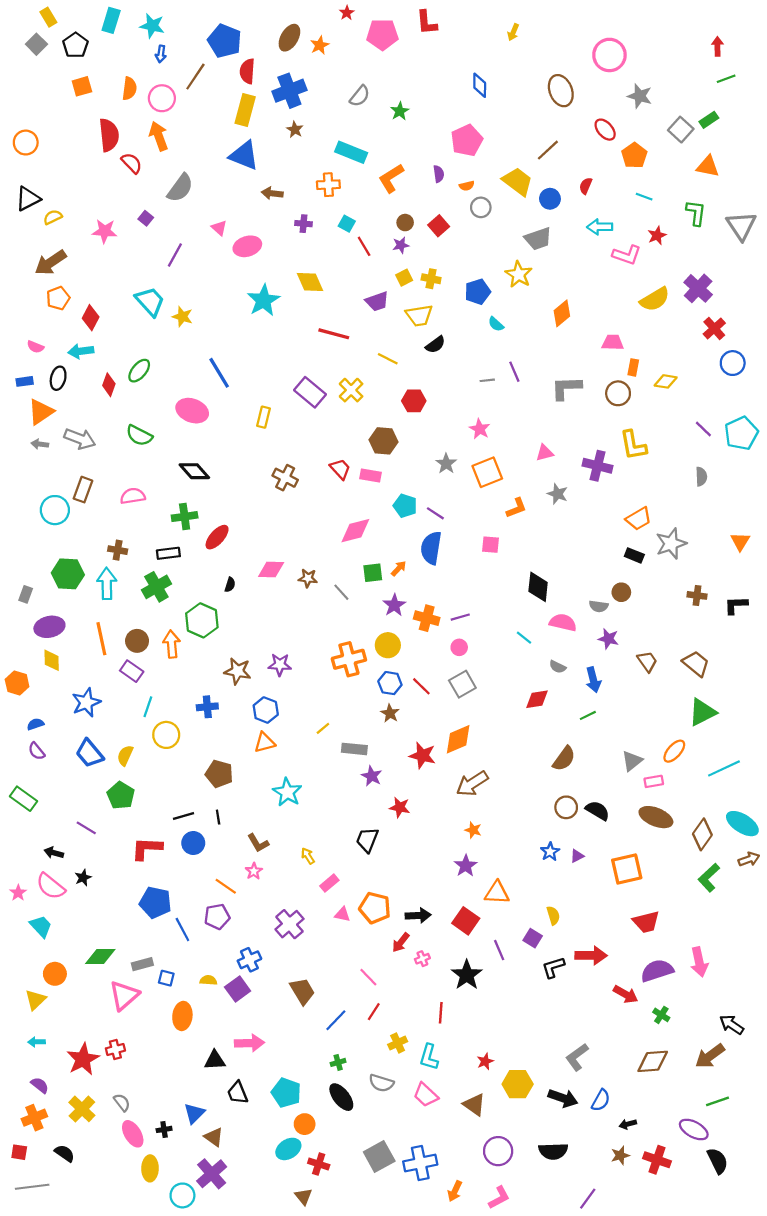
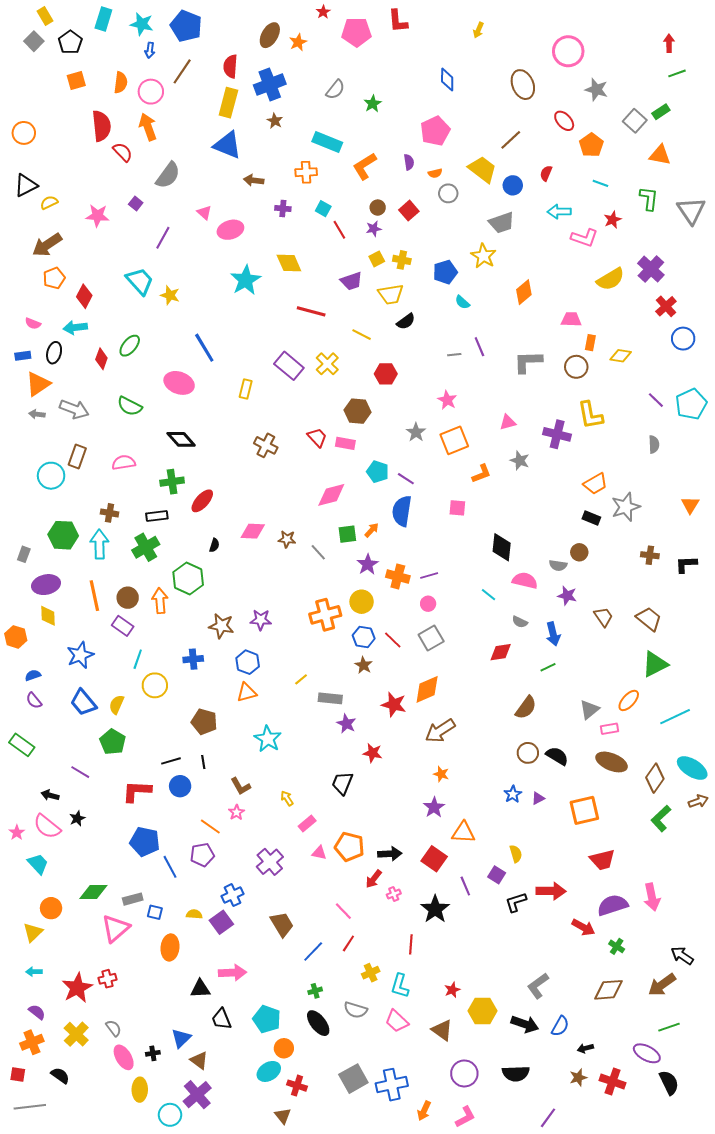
blue pentagon: (225, 41) -> (186, 26), moved

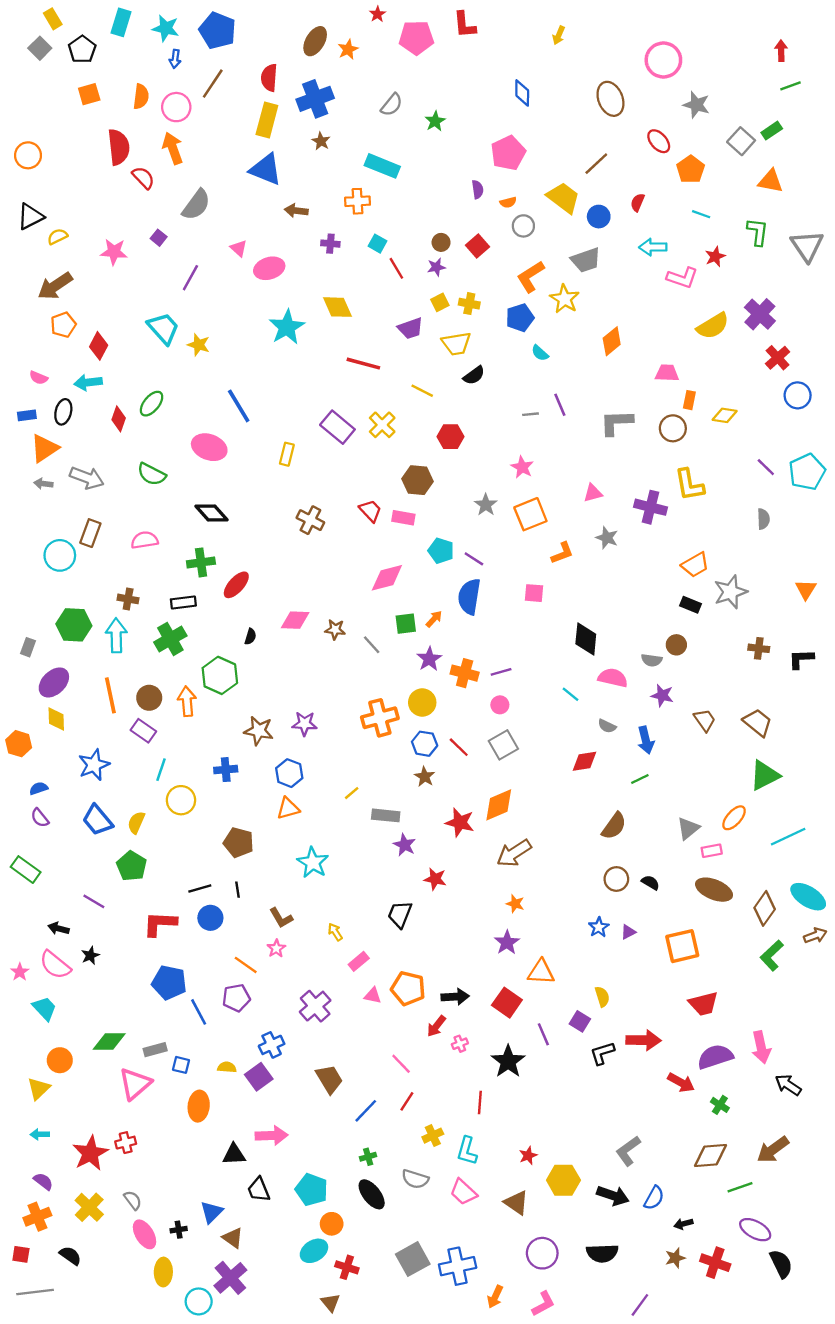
orange L-shape: (365, 166) -> (530, 277), moved
purple ellipse: (46, 585) -> (54, 682), turned -32
black semicircle: (557, 756) -> (650, 883), size x0.7
black arrow: (682, 956) -> (788, 1085), moved
green line: (669, 1027) -> (740, 1187), moved

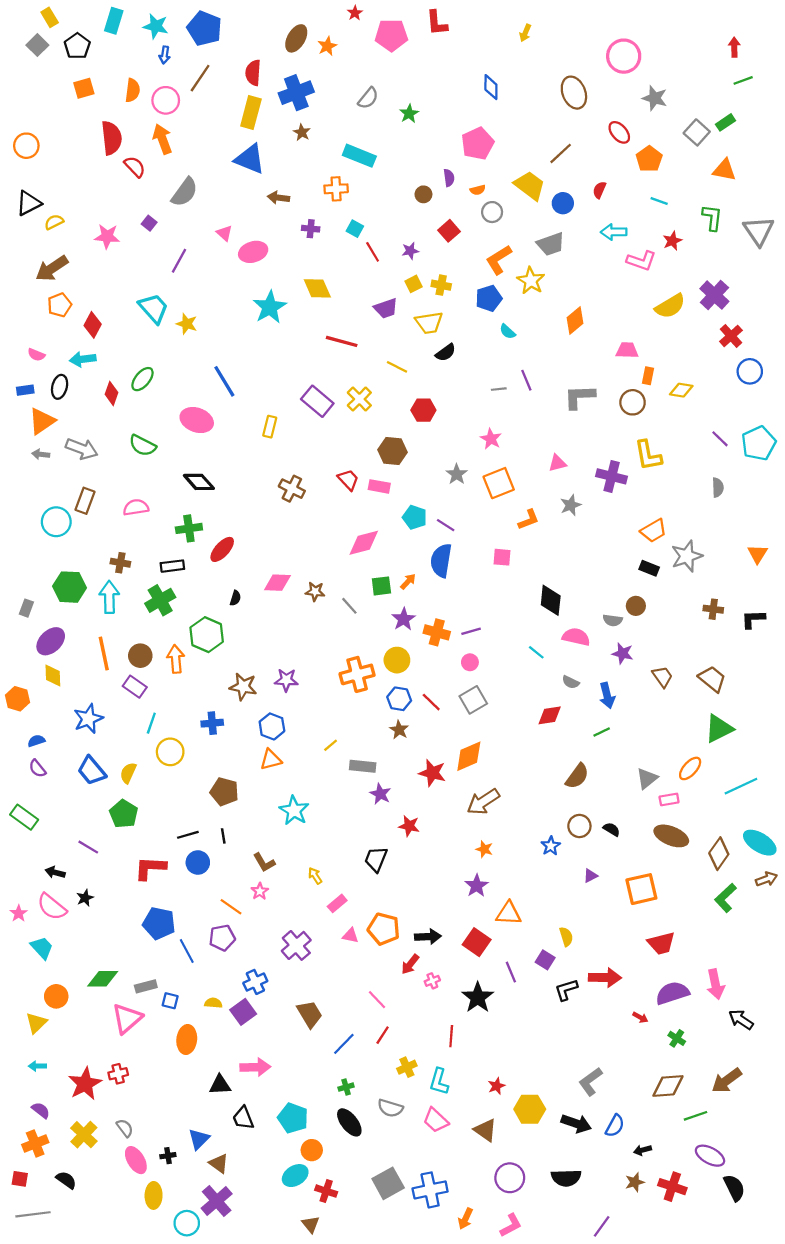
brown circle: (441, 242) -> (423, 194), moved
gray star: (607, 538) -> (571, 505), turned 30
blue star: (599, 927) -> (551, 846), moved
red arrow: (681, 1083) -> (640, 1017), size x0.6

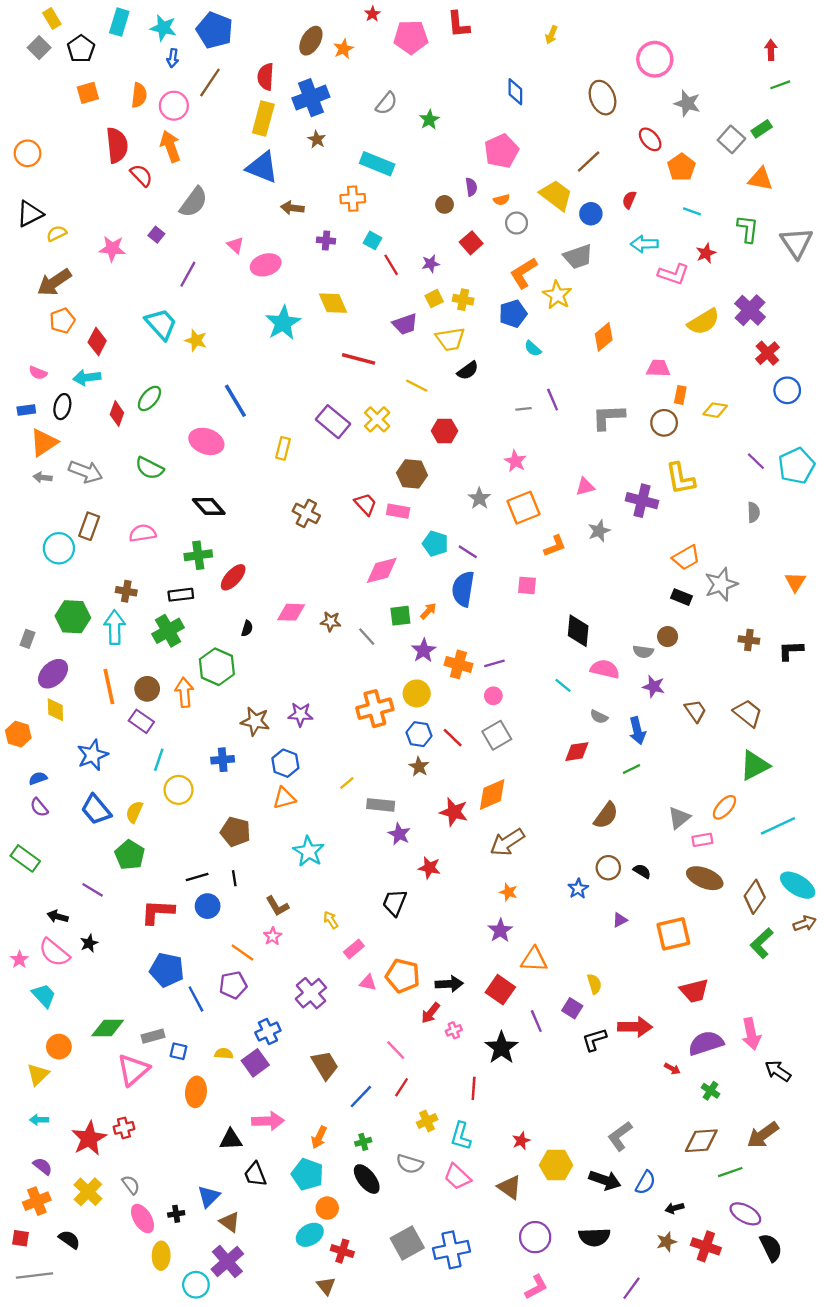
orange arrow: (466, 1219) -> (319, 1137), moved

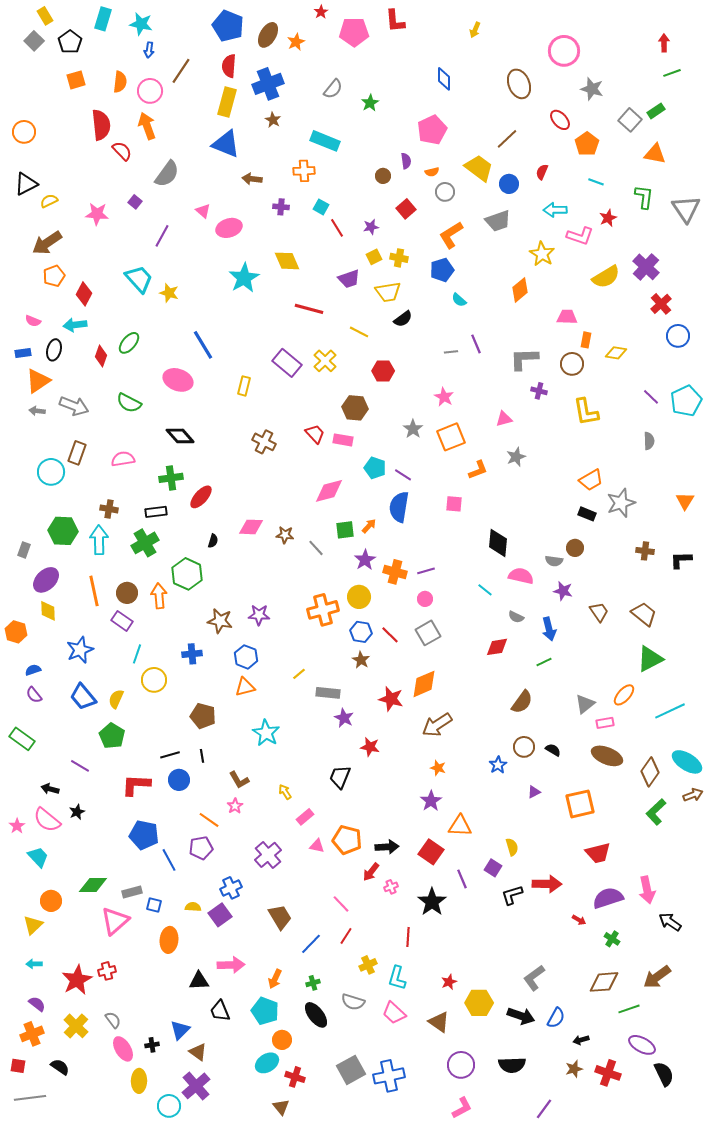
blue pentagon: (215, 30) -> (228, 26), moved
yellow star: (557, 295) -> (542, 254), moved
purple cross: (642, 501) -> (539, 391), moved, size x0.6

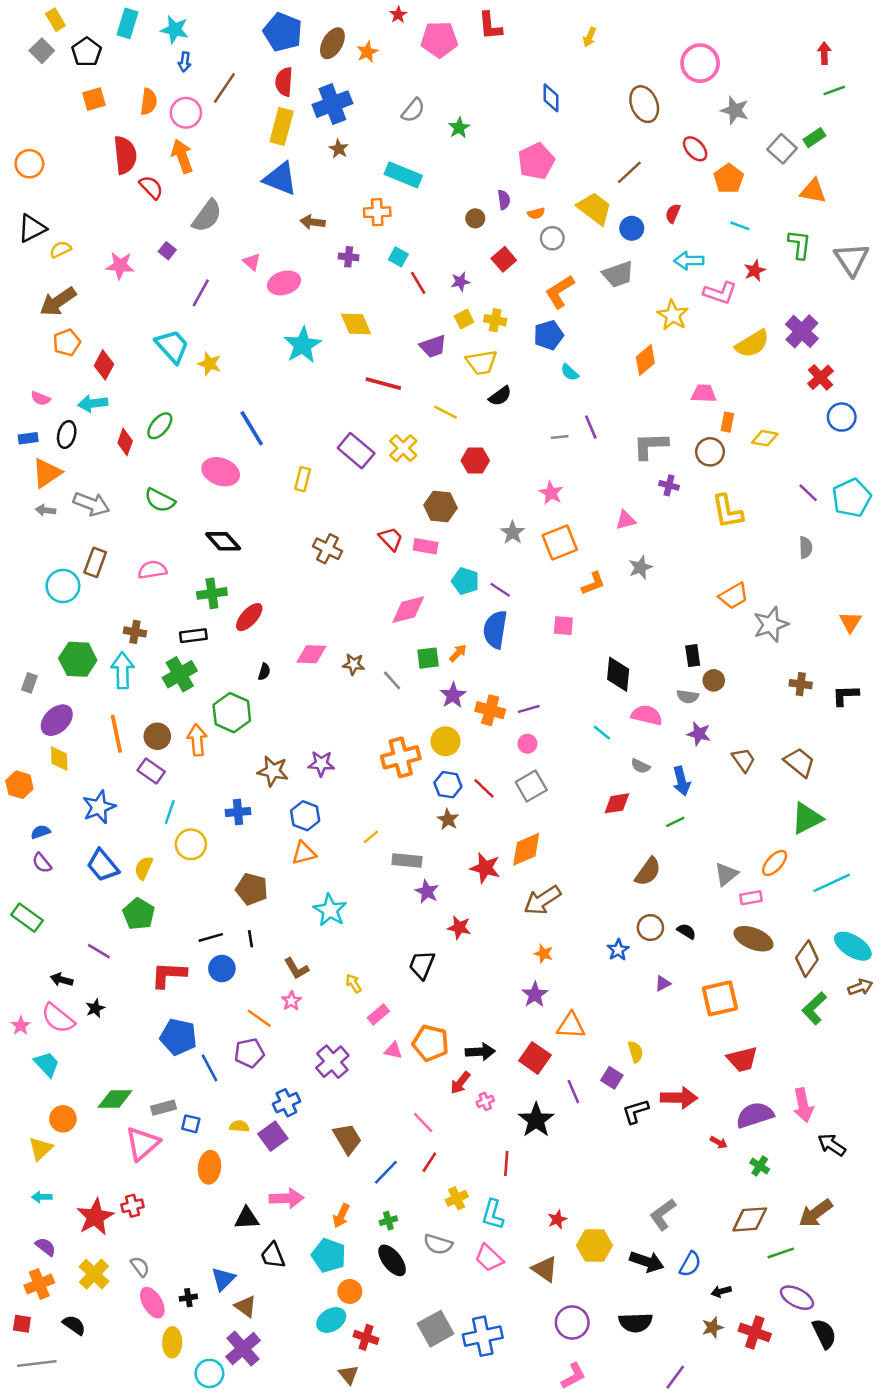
black rectangle: (587, 514) -> (693, 656), moved, turned 60

